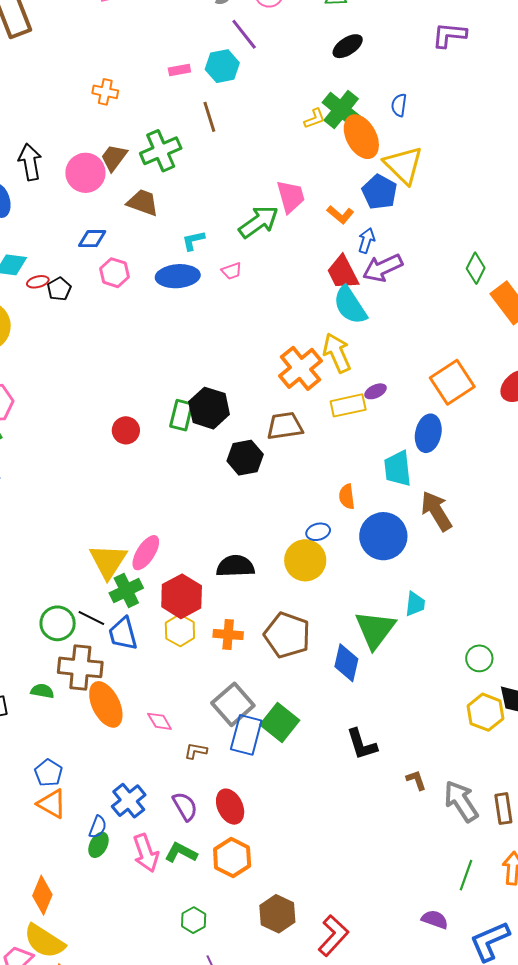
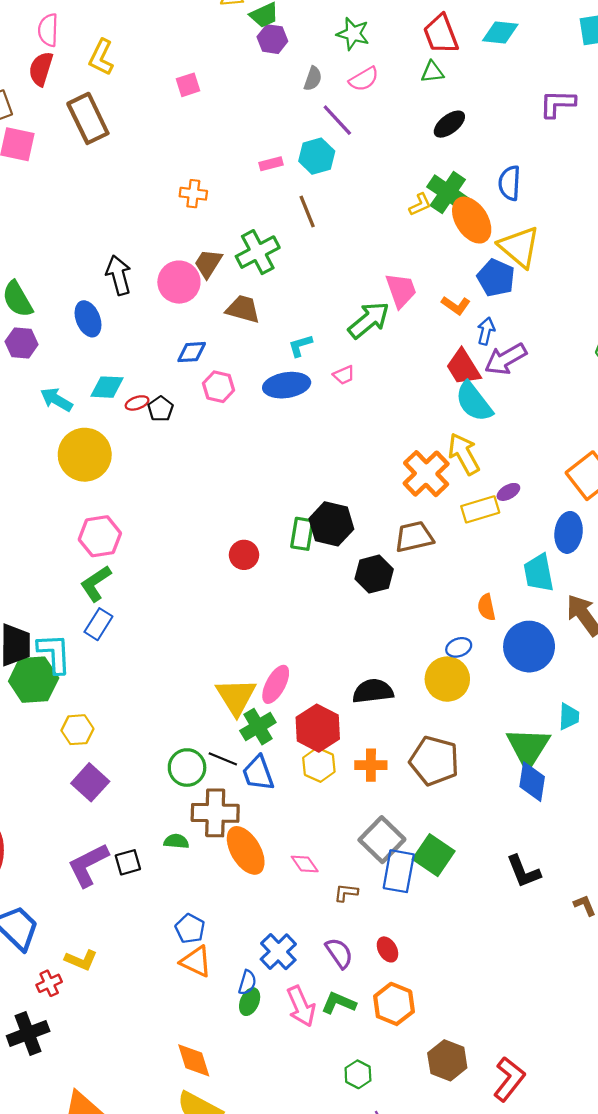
blue semicircle: (399, 105) -> (510, 183), size x1.4
blue diamond: (346, 663) -> (532, 782), moved
red ellipse: (230, 807) -> (387, 949), size x0.7
orange diamond: (42, 895) -> (194, 1060), turned -36

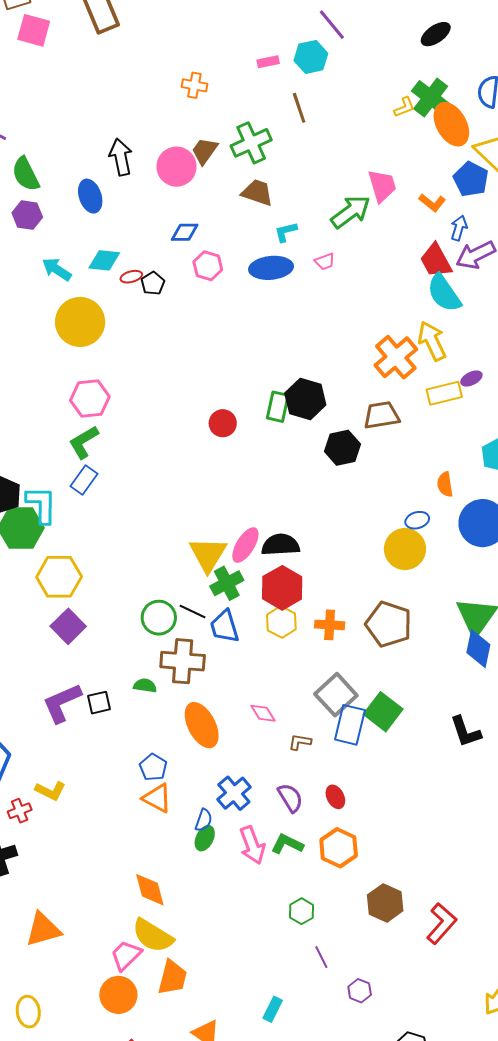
brown trapezoid: (243, 309) -> (257, 193), moved
black semicircle: (373, 691) -> (280, 545), moved
yellow hexagon: (77, 730) -> (59, 577), size x1.5
orange ellipse: (246, 850) -> (202, 725), moved

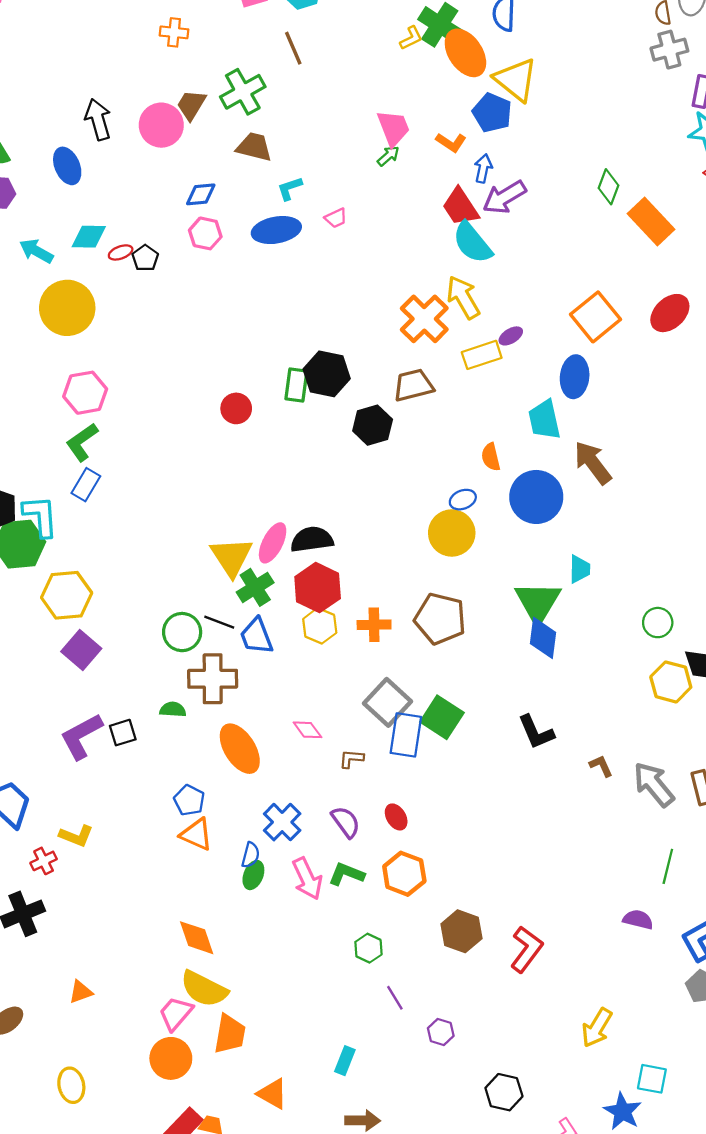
green arrow: (351, 212) -> (388, 156), moved, size x0.5
blue diamond: (185, 232) -> (201, 194), moved
orange triangle: (43, 929) -> (81, 992), size x0.6

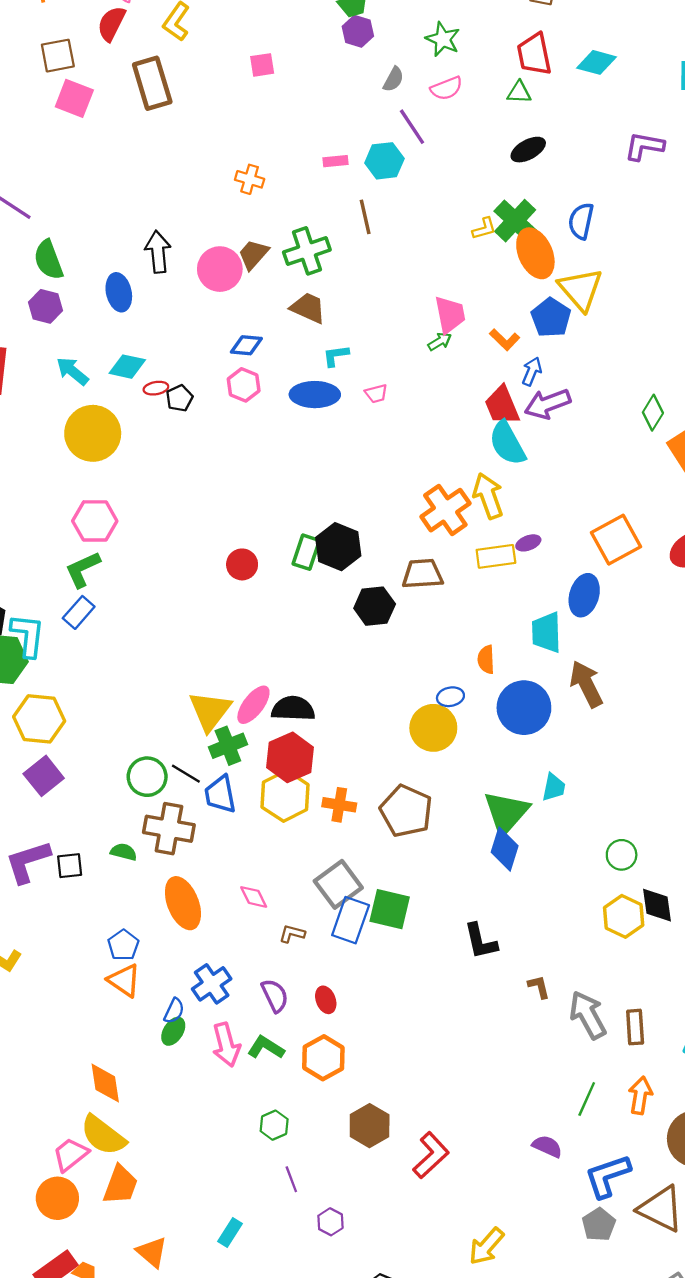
yellow hexagon: (320, 626) -> (285, 796), size x1.4
green square: (442, 717) -> (390, 909), turned -30

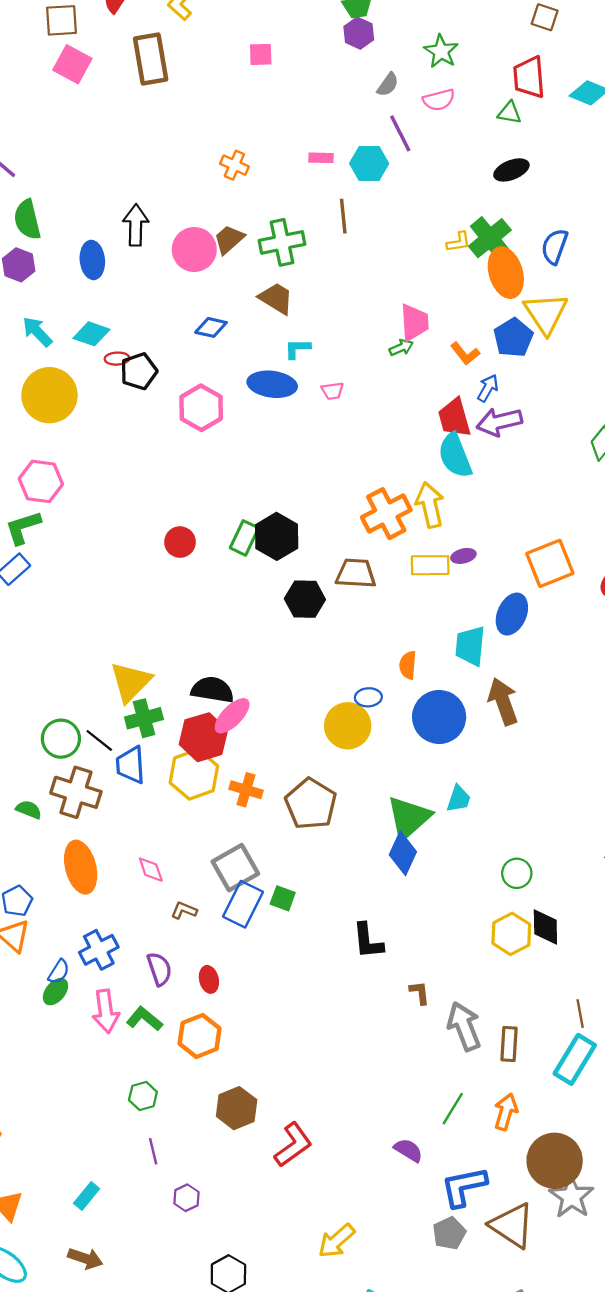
pink hexagon: (244, 385) -> (201, 408), moved, size x1.4
black pentagon: (179, 398) -> (139, 371), size x1.4
pink ellipse: (253, 705) -> (232, 716), moved
green square: (390, 909) -> (283, 898), size x0.6

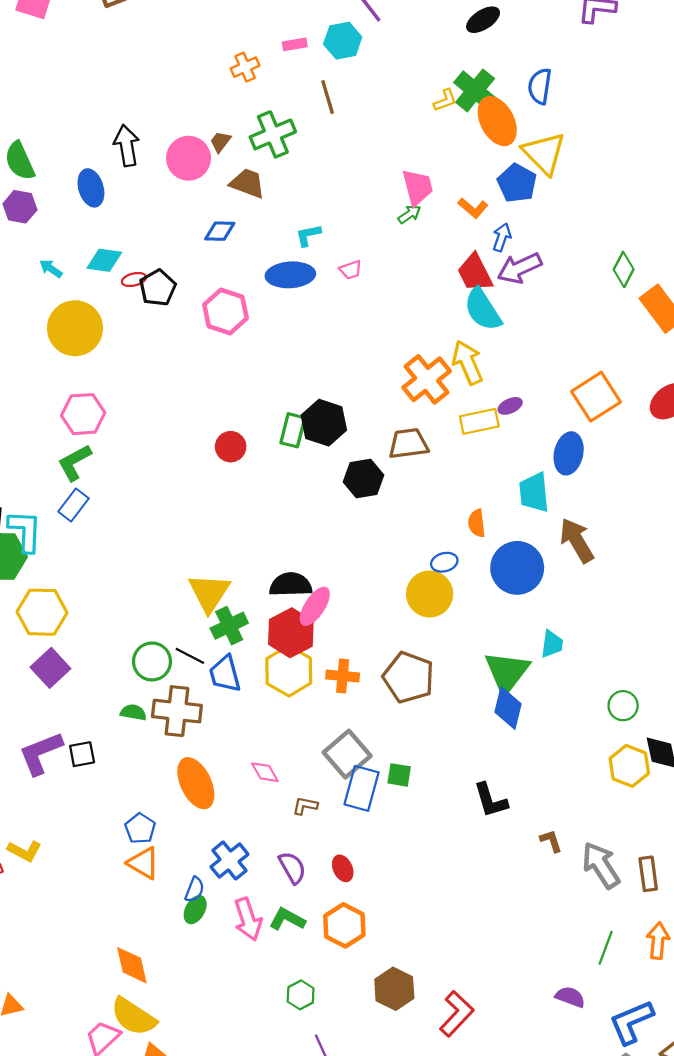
orange cross: (234, 165) -> (245, 67), moved, turned -36
brown trapezoid: (229, 239) -> (220, 142), size x0.7
brown trapezoid: (276, 298) -> (247, 183), moved
cyan arrow: (37, 332) -> (51, 269), size x0.7
green semicircle: (29, 810) -> (133, 712), moved

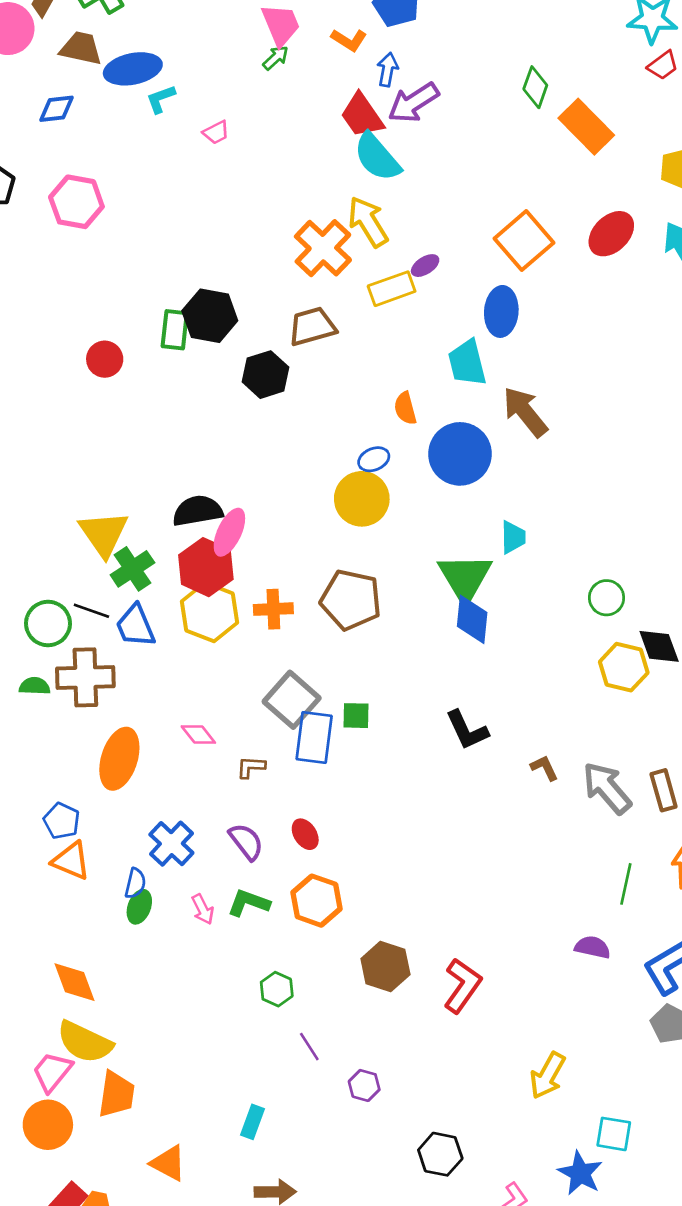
blue ellipse: (290, 275) -> (133, 69), moved
orange ellipse: (196, 783) -> (119, 759), turned 51
pink arrow: (248, 919) -> (203, 909), size x0.6

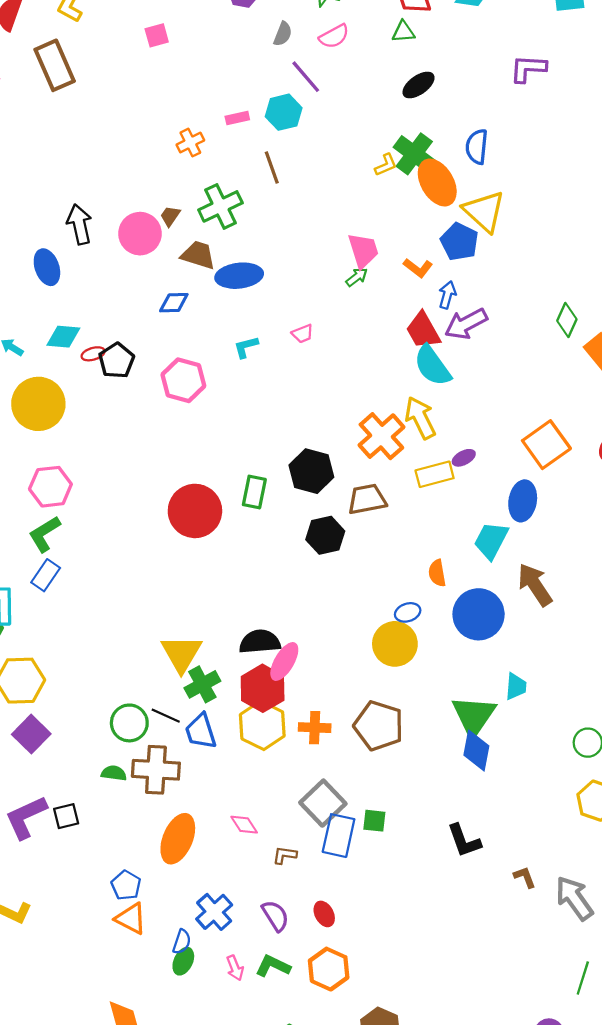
cyan L-shape: (161, 99) -> (246, 347), moved
black hexagon: (210, 316) -> (311, 471), moved
red circle: (105, 359) -> (195, 511), size x1.8
cyan trapezoid: (467, 363) -> (491, 540), turned 36

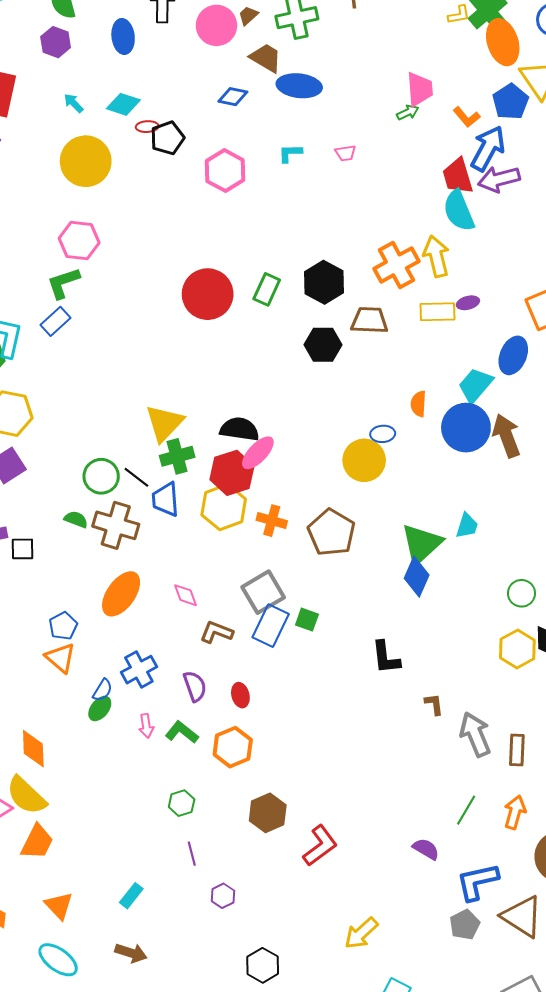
blue arrow: (447, 295) -> (488, 148), size x1.8
blue circle: (479, 614) -> (466, 428), moved
brown L-shape: (285, 855) -> (216, 632), size x1.4

